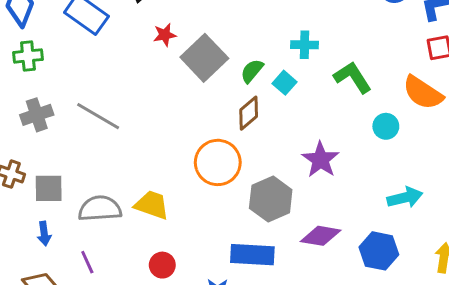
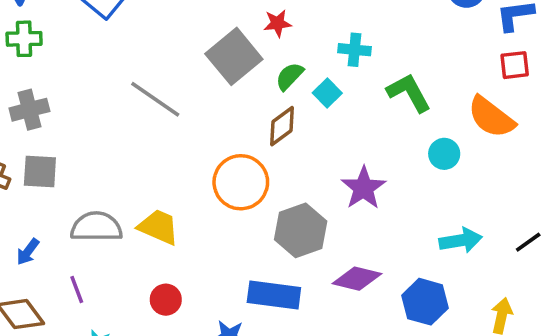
red star: (165, 35) -> (277, 23), moved
gray line: (98, 116) -> (155, 99), moved
gray square: (49, 188) -> (40, 172), moved
blue arrow: (44, 234) -> (28, 252), turned 40

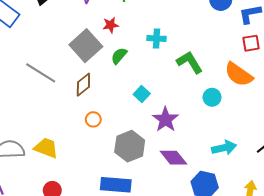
cyan square: (327, 93) -> (142, 94), moved
brown diamond: (282, 126) -> (83, 85), moved
orange circle: (241, 182) -> (93, 119), size x0.5
purple diamond: (357, 279) -> (173, 158), moved, turned 40

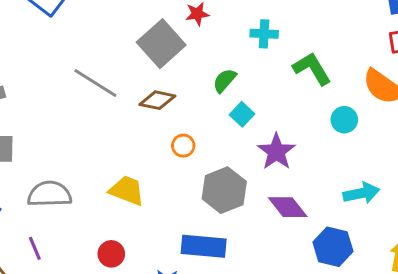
green semicircle: (119, 56) -> (225, 81), moved
brown diamond: (83, 85) -> (157, 100), turned 50
orange circle: (93, 119) -> (183, 146), moved
yellow trapezoid: (46, 148) -> (127, 190), moved

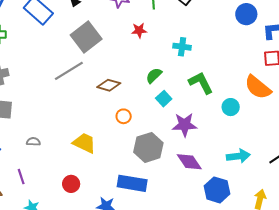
gray square: (161, 44) -> (86, 37), moved
green L-shape: (312, 69) -> (201, 83), moved
gray line: (95, 83) -> (69, 71), turned -68
purple star: (276, 152) -> (185, 125), turned 30
gray semicircle: (50, 194) -> (33, 142), size x0.5

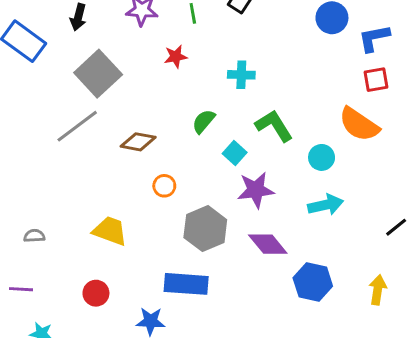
cyan square: (164, 99) -> (235, 153), moved
cyan arrow: (238, 156) -> (326, 205), moved
purple line: (21, 177) -> (21, 289), turned -63

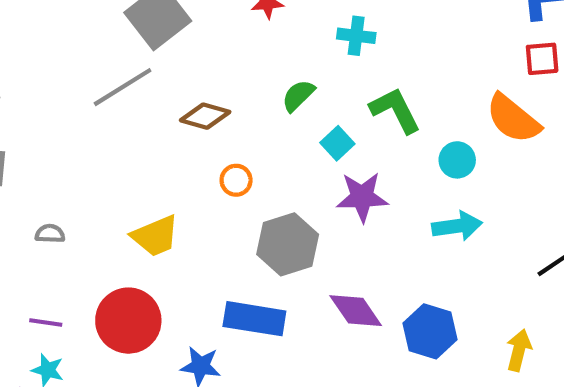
yellow trapezoid: (110, 231) -> (155, 236), turned 132
purple diamond: (268, 244) -> (356, 311), moved
purple line: (21, 289) -> (46, 322), moved
red circle: (96, 293) -> (128, 321), size x1.8

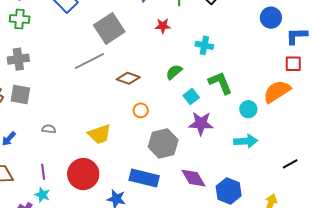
orange semicircle: (513, 119) -> (277, 91), turned 104
purple line: (46, 322) -> (43, 172), turned 70

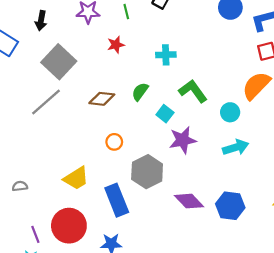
brown diamond: (128, 78) -> (102, 99), moved
purple line: (43, 172) -> (35, 234), moved
blue rectangle: (144, 178) -> (117, 200), moved, turned 68

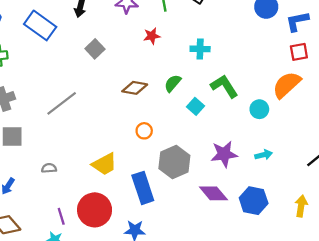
gray square: (59, 62) -> (95, 49), size x0.6
gray line: (46, 102) -> (62, 103), moved
purple star: (183, 140) -> (224, 154), moved
cyan arrow: (236, 147) -> (264, 155), moved, size x0.7

